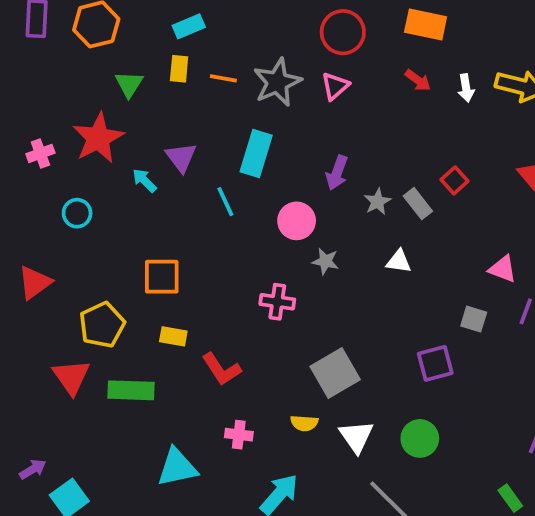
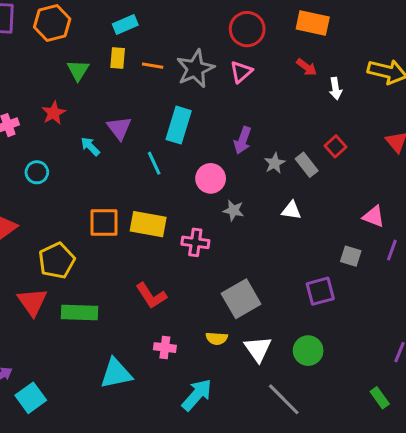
white arrow: (466, 88) -> (336, 88), moved
red star: (98, 138) -> (54, 113), size x0.6
yellow rectangle: (173, 336) -> (148, 224), moved, size x1.6

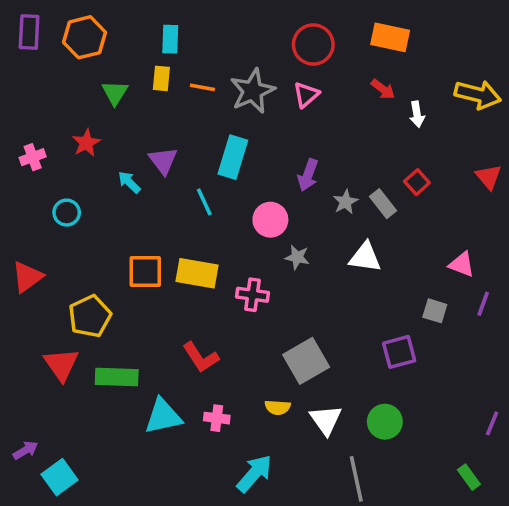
cyan rectangle: (125, 24) -> (170, 39), turned -65
white triangle: (291, 210) -> (365, 257), size x1.4
cyan triangle: (116, 373) -> (163, 416), moved
gray line: (284, 399) -> (356, 479), turned 33

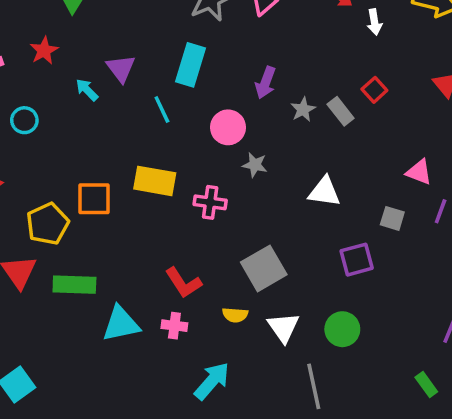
white triangle: (365, 257) -> (324, 192), moved
orange square: (145, 272) -> (94, 199), moved
red L-shape: (201, 357) -> (183, 283), moved

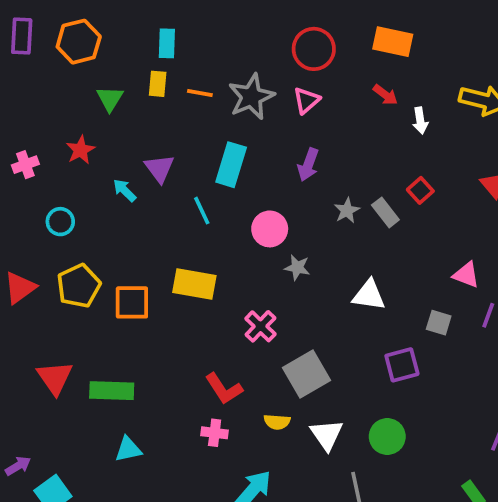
purple arrow: (266, 83) -> (308, 165), moved
pink cross: (210, 202) -> (260, 326), moved, turned 36
yellow pentagon: (48, 224) -> (79, 286), moved
cyan triangle: (121, 324) -> (128, 449), moved, size x0.7

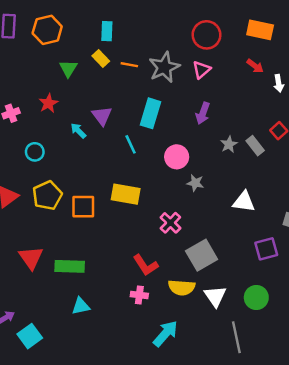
yellow rectangle: (158, 84) -> (101, 59), turned -49
yellow semicircle: (277, 422) -> (182, 288), size x1.5

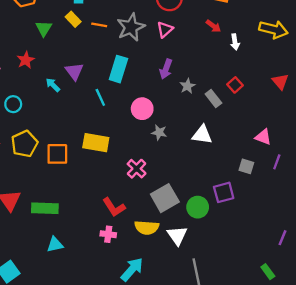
gray star: (229, 144) -> (187, 86), moved
white triangle: (244, 202) -> (202, 135), moved
green circle: (256, 297) -> (198, 207), moved

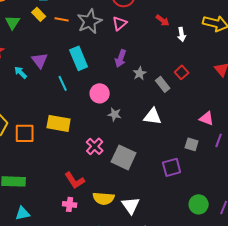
cyan rectangle: (118, 69) -> (79, 58), turned -40
gray square: (165, 198) -> (124, 157), moved, turned -35
green circle: (198, 207) -> (199, 204), moved

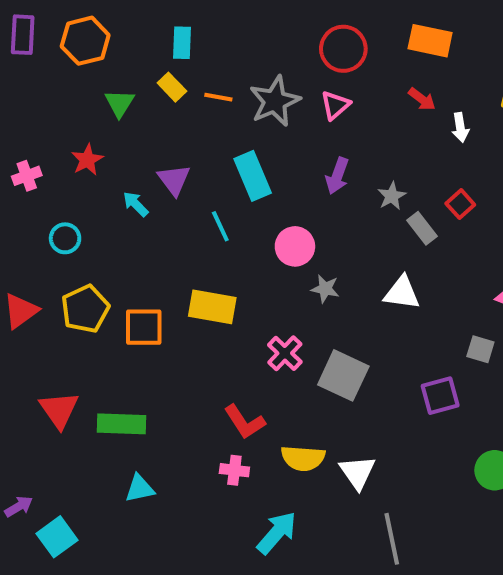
gray star: (140, 73) -> (392, 196), moved

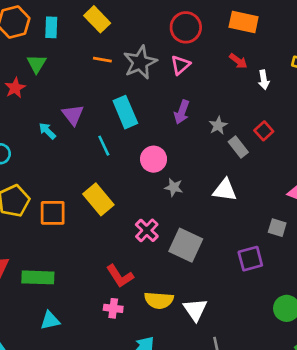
cyan rectangle: (182, 43) -> (51, 27), moved
yellow rectangle: (172, 87) -> (97, 19), moved, size x1.4
red star: (87, 160) -> (15, 88), moved
yellow rectangle: (212, 307) -> (98, 199), turned 40

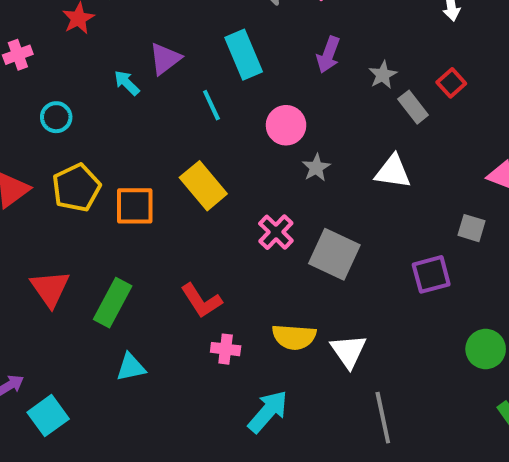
purple triangle: (73, 115) -> (165, 59), turned 30
gray star: (174, 187) -> (316, 168), turned 30
red L-shape: (120, 276) -> (201, 301), moved
green rectangle: (38, 277) -> (113, 303), turned -64

